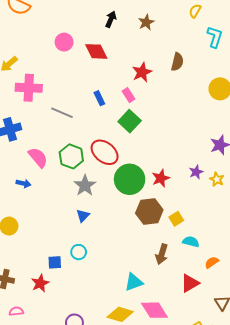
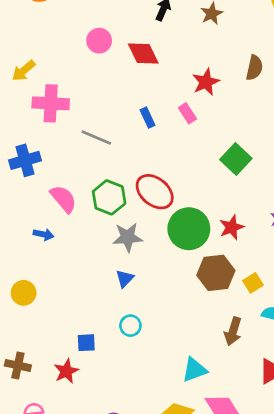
green square: (130, 121) -> (236, 159), moved
gray star: (85, 186) -> (128, 237), turned 30
cyan circle: (79, 252) -> (130, 326), moved

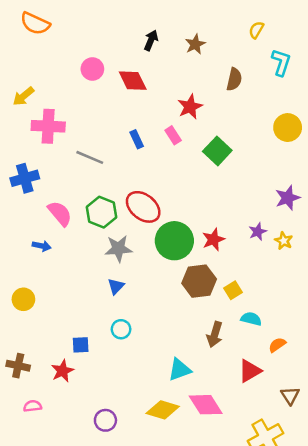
brown semicircle: (254, 68) -> (234, 79), moved
green square: (236, 159) -> (217, 151), moved

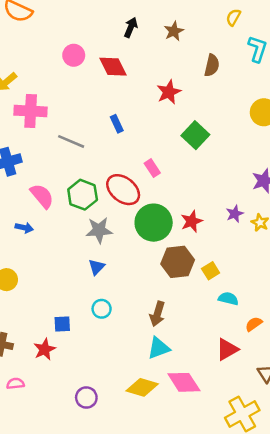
pink rectangle: (173, 135) -> (152, 168), moved
brown arrow: (215, 334) -> (157, 314), moved

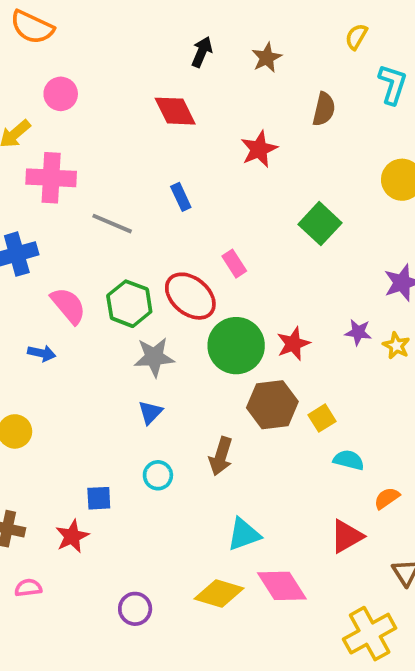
pink circle: (74, 55) -> (61, 94), moved
green square: (195, 135) -> (320, 224), moved
purple star: (235, 214) -> (358, 332), turned 30
brown arrow: (157, 314) -> (221, 456), moved

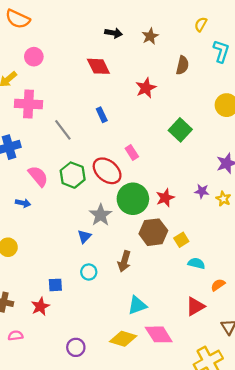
black arrow: (202, 52) -> (114, 33), turned 77
gray line: (112, 224) -> (63, 130), turned 30
gray star: (154, 357) -> (101, 215), moved, turned -30

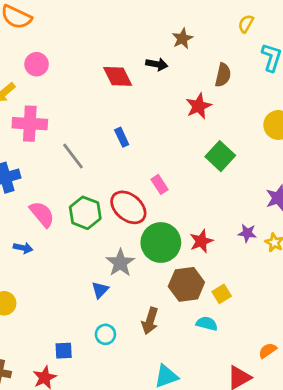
black arrow: (114, 33) -> (157, 64), moved
red star: (146, 88) -> (199, 106), moved
cyan semicircle: (196, 263) -> (207, 324), moved

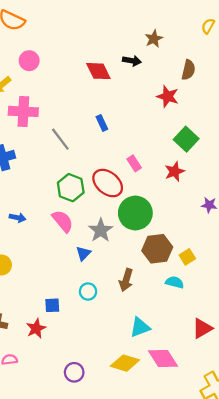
red star: (199, 106) -> (168, 96), turned -30
pink semicircle: (42, 214) -> (63, 221), moved
red star: (201, 241) -> (175, 171), moved

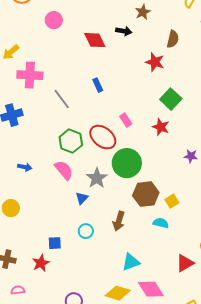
pink circle: (29, 61) -> (54, 20), moved
red star: (175, 171) -> (161, 127), turned -30

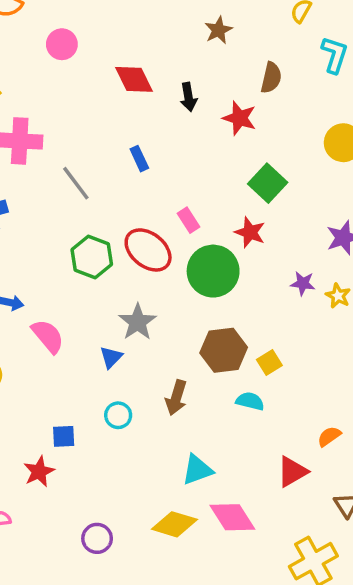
black arrow: (124, 31) -> (188, 97), moved, turned 70
green circle: (127, 163) -> (213, 271), moved
pink semicircle: (64, 170) -> (48, 336), moved

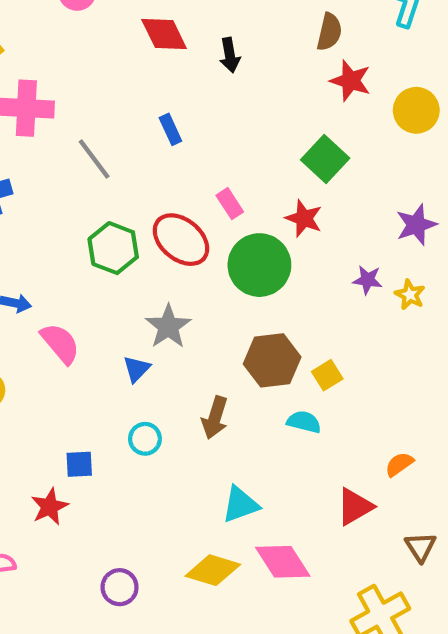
red star: (239, 118) -> (351, 81), moved

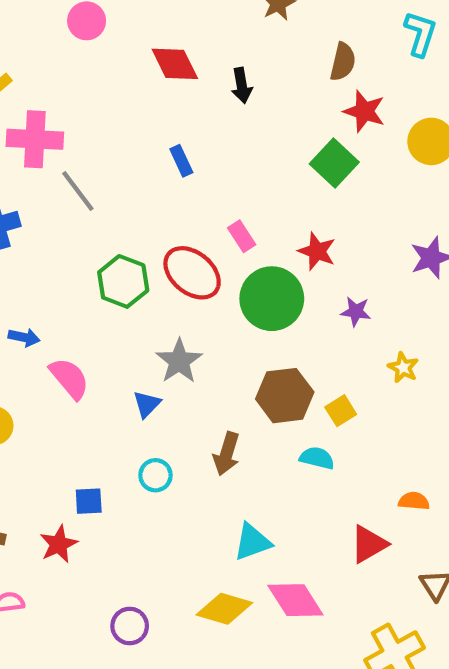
gray line: (94, 159) -> (78, 191), moved
green square: (325, 159) -> (334, 163), moved
purple star: (368, 280) -> (356, 312), moved
yellow star: (410, 295) -> (403, 368), moved
orange semicircle: (399, 464) -> (414, 501), turned 40

